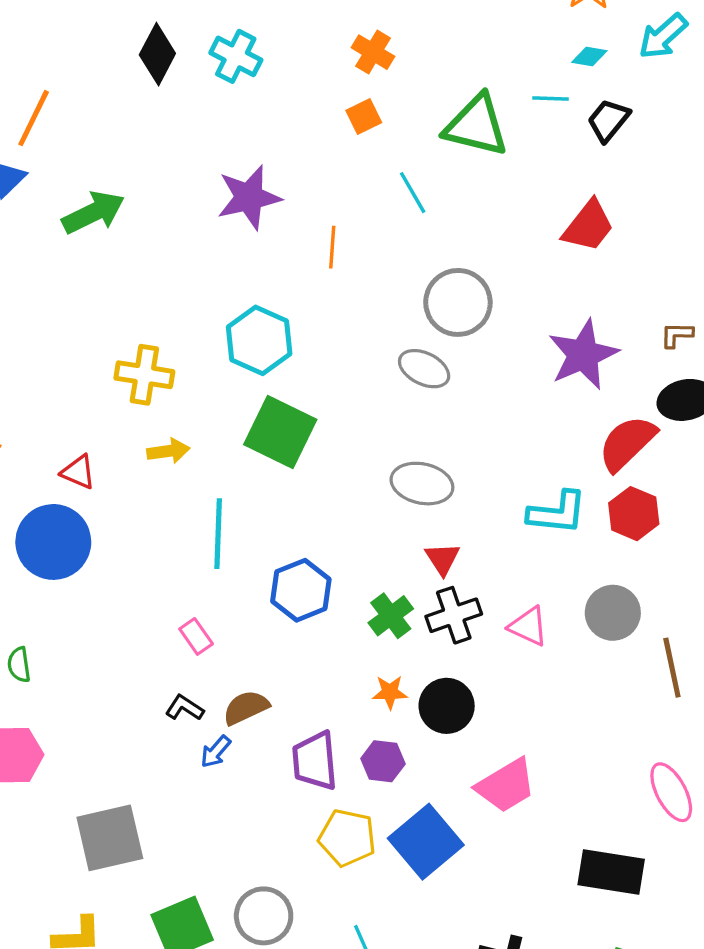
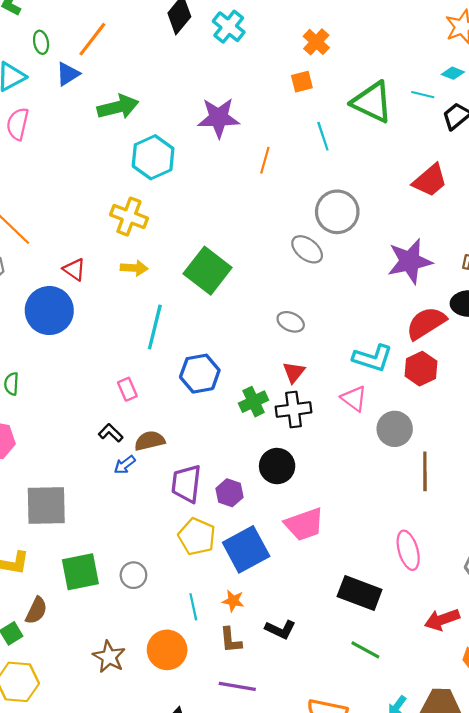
cyan hexagon: (259, 340) -> (153, 157), moved
gray ellipse: (422, 484) -> (291, 322), size x0.7
pink triangle: (528, 626) -> (354, 398), moved
orange star: (390, 692) -> (233, 601), moved
gray circle: (264, 916) -> (133, 575), size x0.7

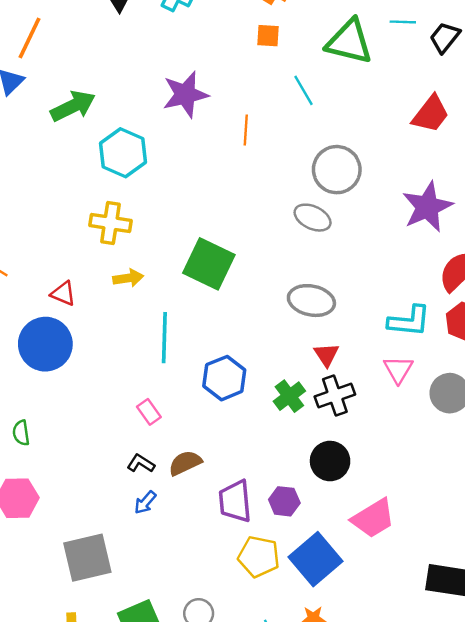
orange square: (302, 82) -> (268, 36), turned 30
gray ellipse: (291, 322) -> (311, 301), size x1.5
pink triangle: (354, 398) -> (398, 369), turned 36
blue arrow: (125, 465) -> (145, 502), moved

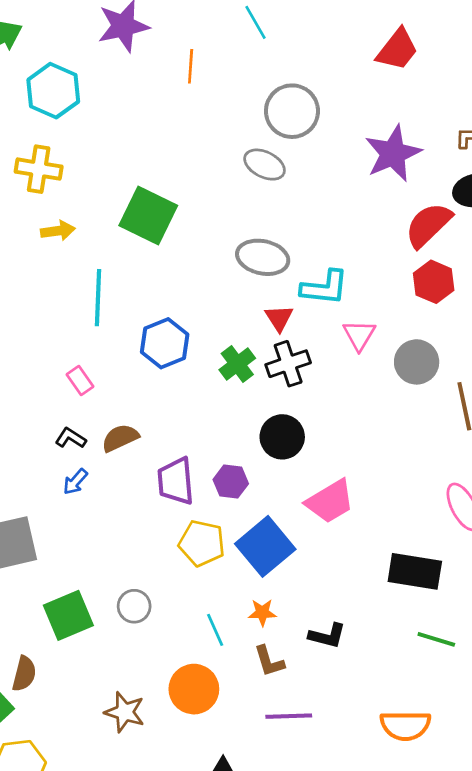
cyan L-shape: (409, 321) -> (324, 288), moved

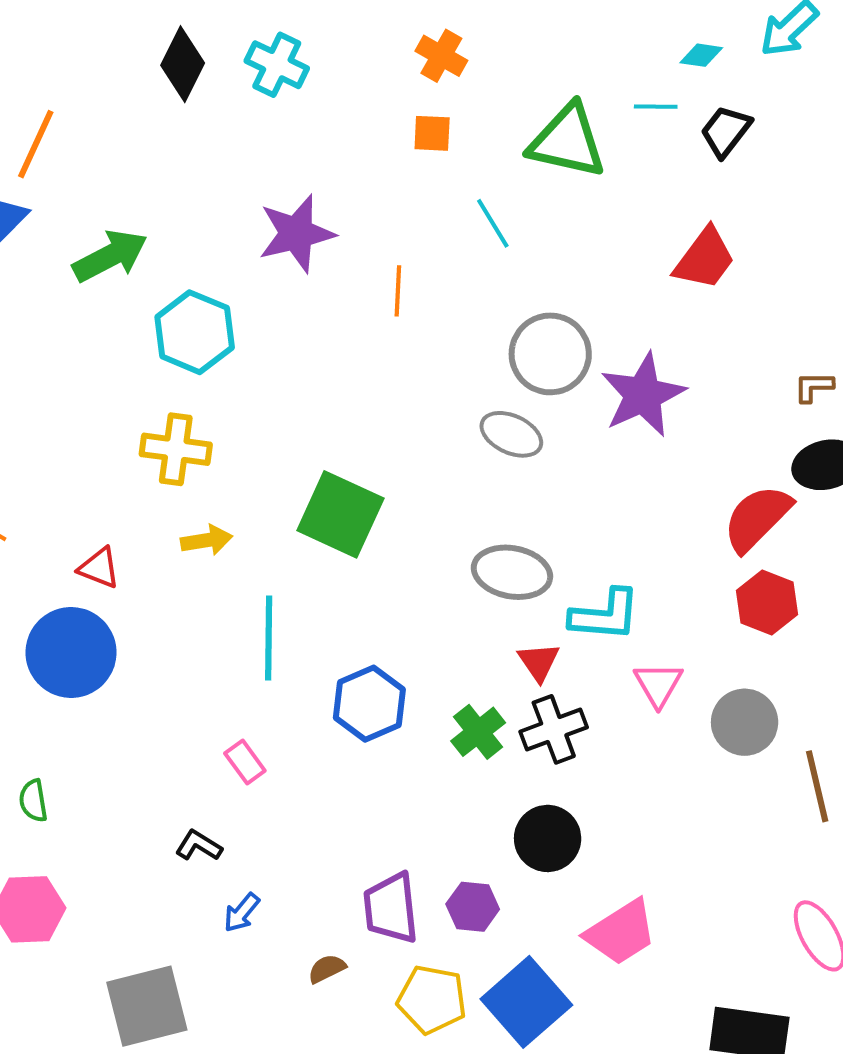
purple star: (393, 153) -> (643, 395), moved
black L-shape: (71, 438) -> (199, 846), moved
brown semicircle: (120, 438) -> (327, 969), moved, size x0.7

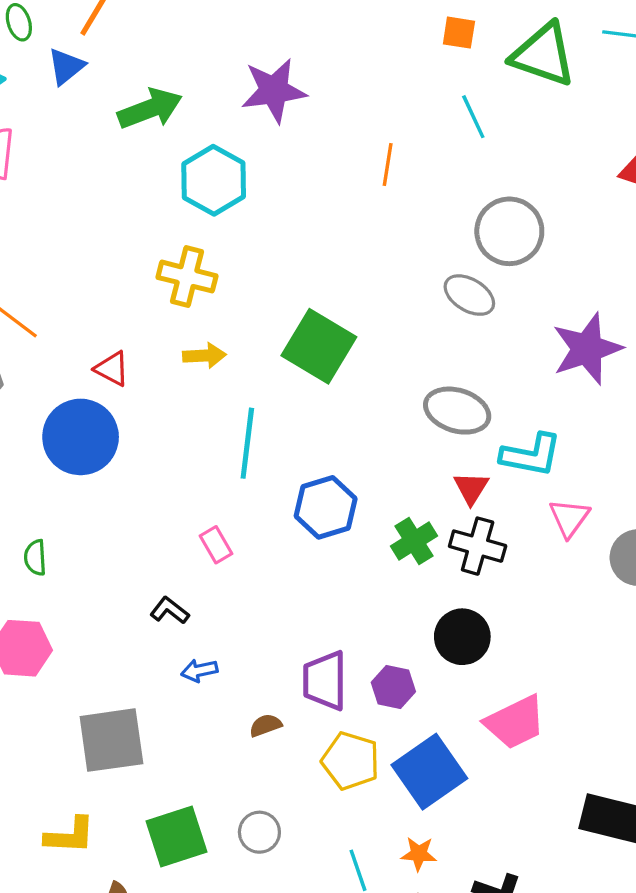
orange square: (432, 133) -> (459, 33), moved
purple star: (296, 233) -> (274, 91), moved
purple star: (643, 395) -> (587, 349), moved
black cross: (554, 729) -> (478, 546), turned 30
blue arrow: (242, 913) -> (199, 670), turned 32

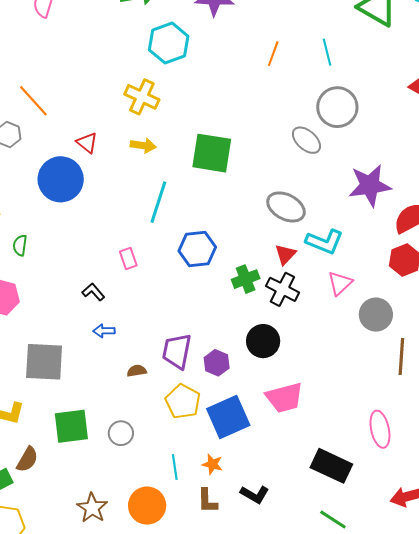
cyan line: (473, 117) -> (327, 52), moved
green square: (319, 346) -> (212, 153), turned -33

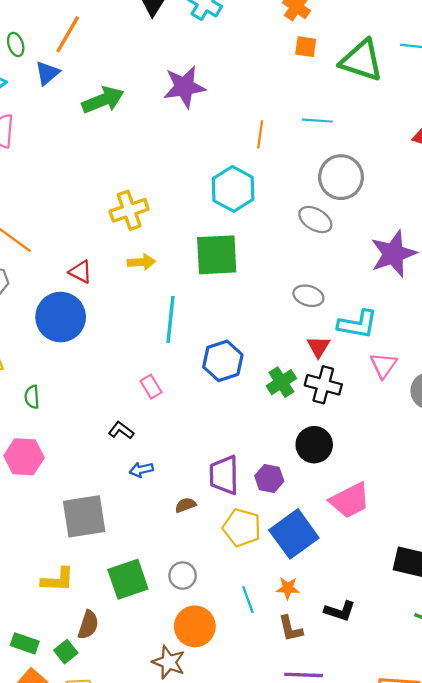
cyan hexagon: (169, 43) -> (233, 189), moved
cyan line: (327, 52) -> (317, 121), turned -60
yellow cross: (142, 97) -> (129, 210), turned -32
gray ellipse: (286, 207) -> (308, 296), size x0.7
orange circle: (147, 506) -> (195, 626), moved

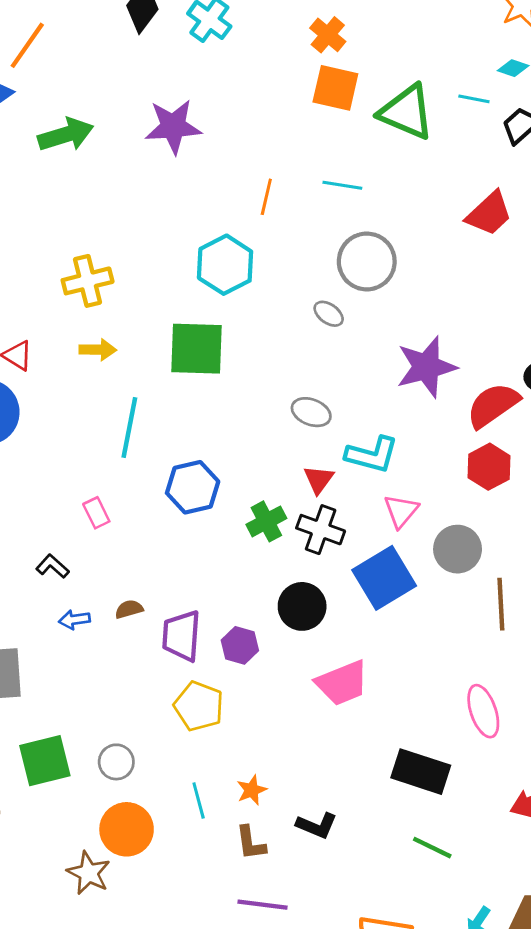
orange square: (306, 47) -> (335, 88), size x1.6
gray ellipse: (315, 220) -> (329, 314), size x0.7
brown semicircle: (185, 505) -> (129, 609), moved
blue square: (294, 534) -> (384, 578), moved
orange star: (288, 588) -> (252, 790), turned -30

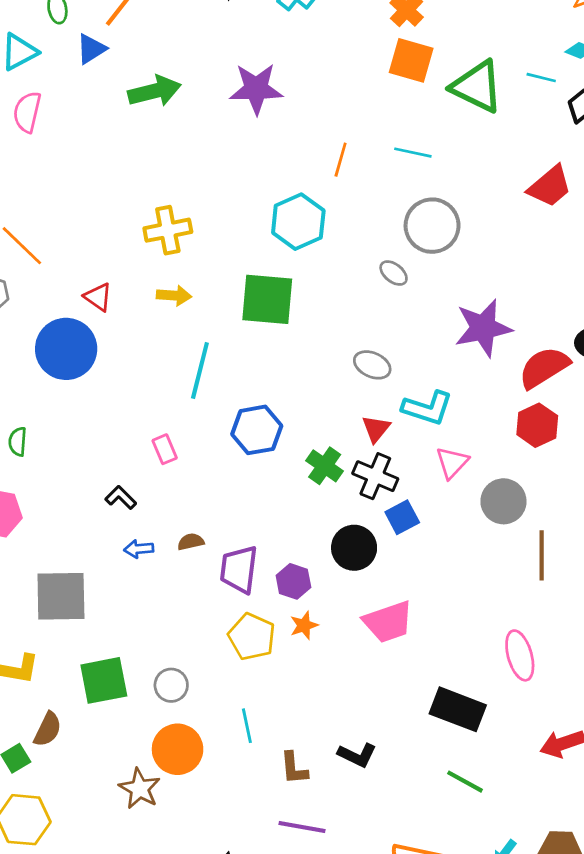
green cross: (266, 521) -> (325, 466), turned -30
blue square: (384, 578) -> (402, 517), moved, size x0.6
orange star: (252, 790) -> (304, 625), moved

